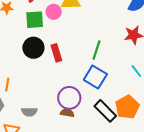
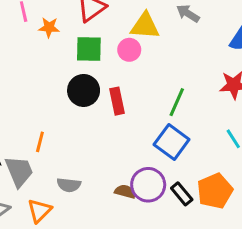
pink circle: (54, 12) -> (129, 50), moved
purple circle: (69, 98) -> (148, 185), moved
black rectangle: (105, 111) -> (182, 194), size x0.7

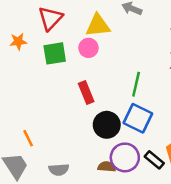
black circle: (84, 90) -> (107, 125), moved
orange line: (40, 142) -> (28, 138), turned -30

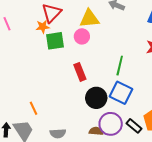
orange star: (18, 41) -> (43, 27), moved

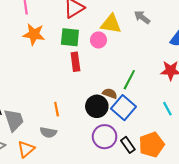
orange star: (43, 27) -> (34, 34), moved, size x1.5
red rectangle: (80, 72) -> (75, 62), moved
orange line: (34, 108) -> (57, 109), moved
brown semicircle: (96, 131) -> (110, 93), moved

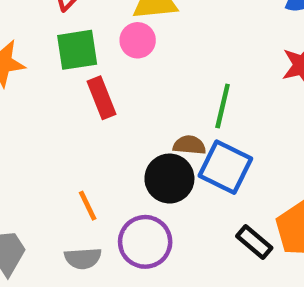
purple circle: (105, 137) -> (145, 242), moved

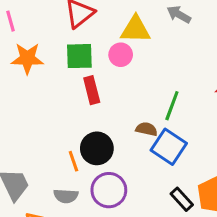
black circle: (169, 179) -> (97, 148), moved

